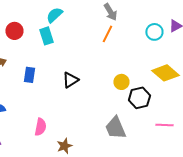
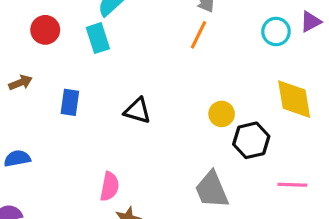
yellow diamond: (165, 73) -> (294, 99), turned 40
black triangle: (70, 80) -> (138, 111), turned 48
pink semicircle: (40, 127) -> (109, 186), moved

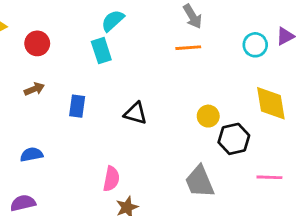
red circle: (45, 30) -> (37, 43), moved
orange line: (199, 35) -> (188, 48), turned 60

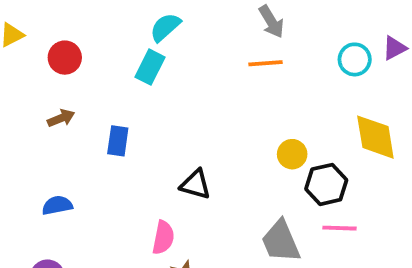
cyan rectangle: (101, 51) -> (150, 67), turned 45
black triangle: (136, 113) -> (196, 184), moved
pink line: (269, 177) -> (339, 228), moved

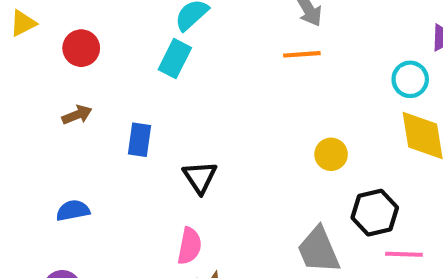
cyan circle: (355, 59) -> (410, 79), moved
black triangle: (196, 184) -> (200, 177), moved, turned 40
black hexagon: (326, 184) -> (375, 213), moved
pink line: (339, 228) -> (404, 254), moved

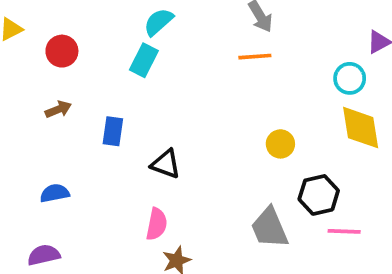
black triangle: (200, 177) -> (166, 164), turned -36

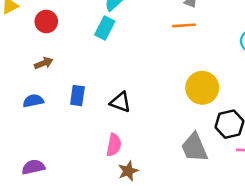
blue rectangle: (113, 131) -> (77, 96), moved
yellow circle: (280, 144) -> (202, 88), size x1.6
blue semicircle: (55, 193) -> (33, 101), moved

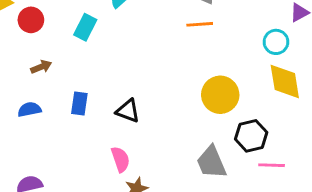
red circle: (46, 22) -> (31, 20), moved
cyan rectangle: (105, 28) -> (85, 27), moved
pink semicircle: (114, 145) -> (120, 159), turned -30

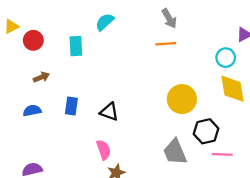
cyan rectangle: (85, 27) -> (76, 46), turned -30

